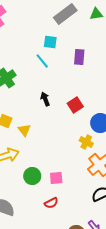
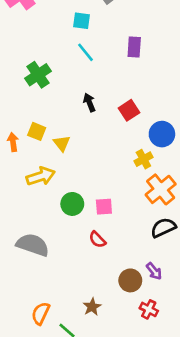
cyan square: (50, 42) -> (82, 21), moved
yellow cross: (86, 142) -> (143, 159), turned 32
red semicircle: (51, 203) -> (97, 240), turned 72

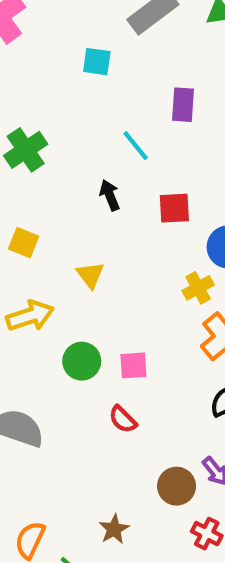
cyan line: (85, 52) -> (136, 146), moved
red square: (129, 110) -> (174, 208), turned 30
yellow triangle: (62, 143) -> (90, 275), moved

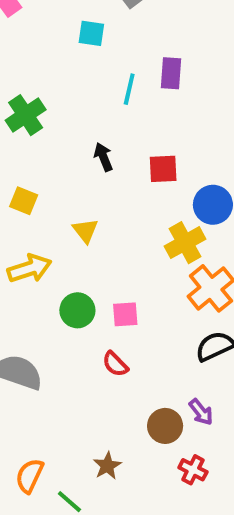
cyan line: (136, 146) -> (129, 89), moved, turned 52
yellow cross: (198, 288) -> (185, 243), size x1.4

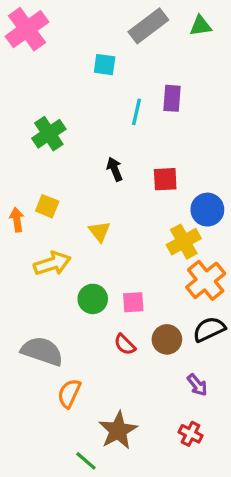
brown circle: (165, 426) -> (167, 339), moved
brown star: (107, 466) -> (118, 430), size x1.6
orange semicircle: (30, 476) -> (69, 393), moved

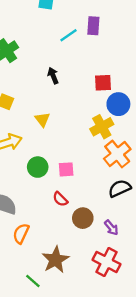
cyan line: (137, 112) -> (69, 35), turned 42
red square: (165, 179) -> (103, 83), moved
brown circle: (167, 339) -> (83, 218), moved
red cross: (191, 434) -> (107, 262), size x1.6

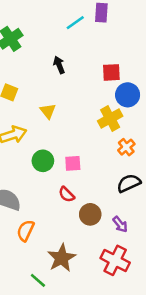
orange cross: (117, 154) -> (126, 147), size x0.6

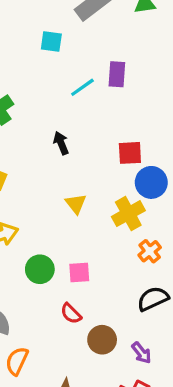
yellow triangle: (48, 111) -> (76, 204), moved

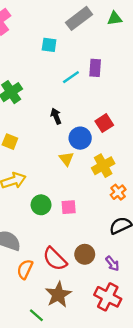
red square: (130, 153) -> (104, 123), turned -30
blue circle: (151, 182) -> (80, 138), moved
red semicircle: (71, 314) -> (55, 259), moved, size x1.6

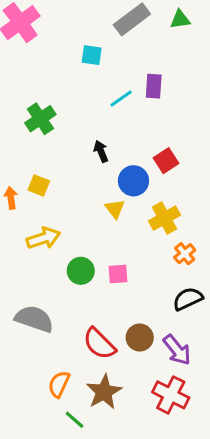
purple arrow: (112, 263) -> (177, 350), size x1.5
orange semicircle: (25, 269) -> (59, 384), moved

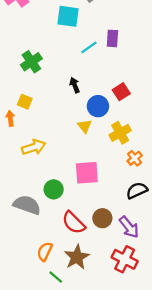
cyan square: (92, 55) -> (68, 16), size x1.5
yellow square: (39, 185) -> (25, 102), moved
green circle: (81, 271) -> (54, 189), moved
pink square: (118, 274) -> (87, 173), size x1.6

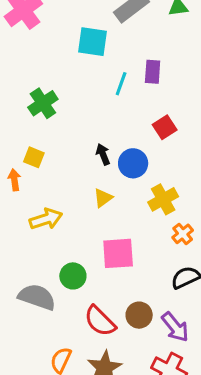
cyan line: (89, 47) -> (121, 84), turned -35
black arrow: (75, 85) -> (103, 154), moved
red square: (121, 92) -> (165, 127), moved
yellow triangle: (85, 126) -> (103, 198), moved, turned 32

